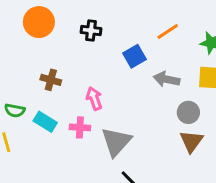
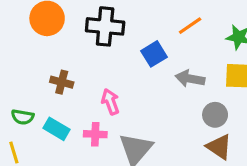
black cross: (91, 30) -> (105, 26), size x1.6
brown triangle: (191, 141) -> (219, 147), turned -30

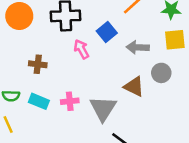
pink arrow: (110, 102) -> (81, 49), moved
brown triangle: (219, 147) -> (134, 87), moved

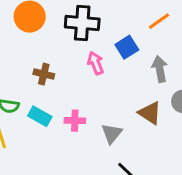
gray arrow: (138, 47) -> (160, 69), turned 70
gray triangle: (103, 108) -> (112, 133), size x0.7

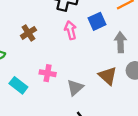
brown cross: (44, 74) -> (28, 33), turned 35
cyan rectangle: (40, 116) -> (18, 85), moved

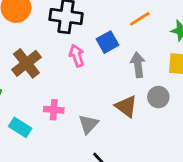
brown cross: (28, 33) -> (26, 63), size x1.5

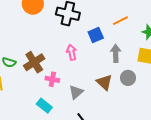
pink arrow: (77, 56) -> (72, 52), moved
brown cross: (26, 63) -> (34, 62), moved
cyan rectangle: (20, 127) -> (44, 106), moved

